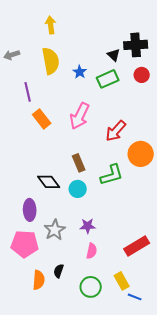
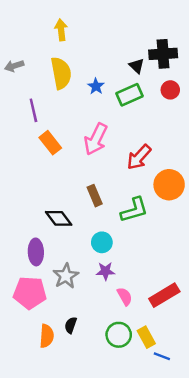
cyan circle: (78, 189) -> (102, 242), moved
pink semicircle: (92, 251) -> (125, 296), moved, turned -42
green circle: (91, 287) -> (119, 335), moved

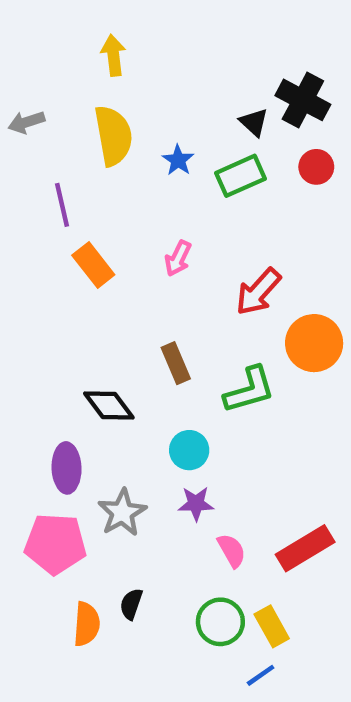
black cross: (163, 54) -> (303, 100), turned 32
pink arrow: (96, 139) -> (178, 258), size x0.6
blue line: (162, 356) -> (261, 675), moved, turned -56

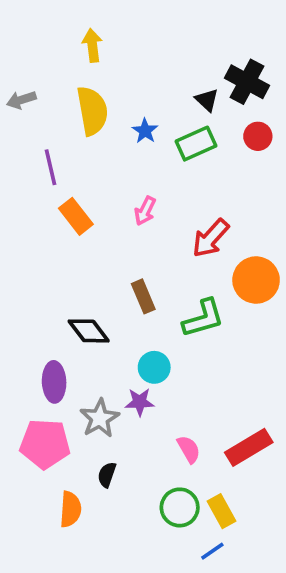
purple star: (196, 504) -> (140, 402), moved
black semicircle: (131, 604) -> (107, 475), moved

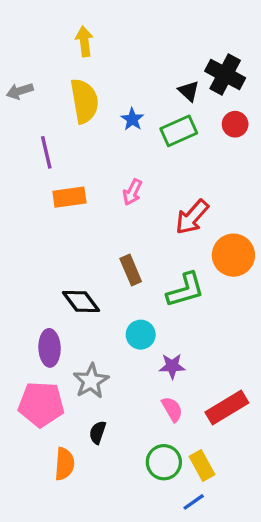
orange rectangle: (76, 216) -> (69, 197), turned -60
purple star: (140, 402) -> (172, 366), moved

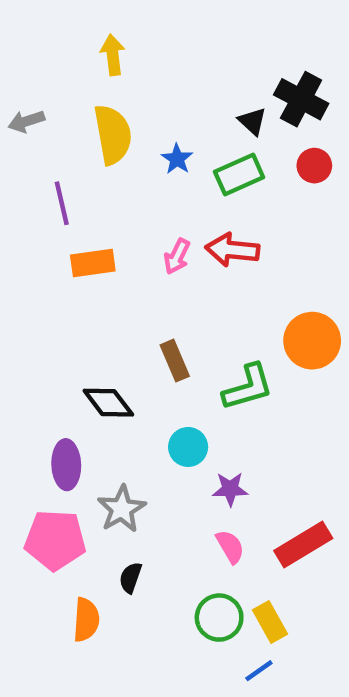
red arrow: (192, 217) -> (232, 250), moved, turned 54

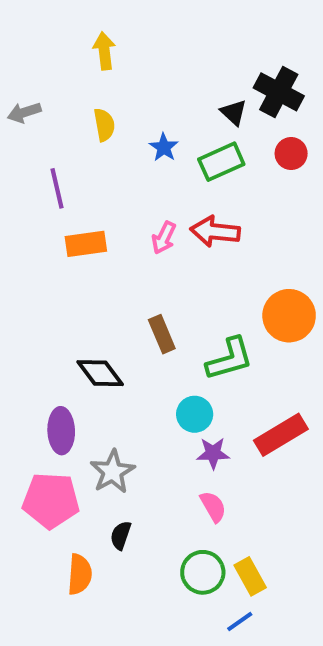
yellow semicircle: (113, 135) -> (104, 125), size x0.6
cyan circle: (188, 447) -> (195, 414), moved
red rectangle: (303, 544) -> (281, 435), moved

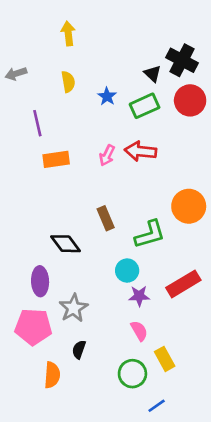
red circle: (291, 154) -> (190, 100), size x1.5
yellow rectangle: (250, 576) -> (165, 359), moved

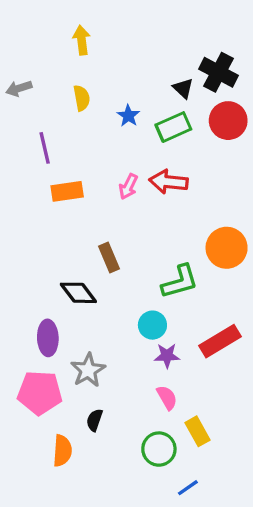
brown rectangle: (106, 218) -> (109, 257), moved

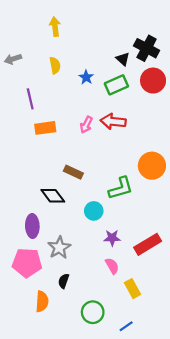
brown rectangle: (109, 257) -> (73, 172), turned -42
cyan circle: (152, 325) -> (94, 211), moved
red rectangle: (220, 341) -> (148, 244), moved
green circle: (159, 449) -> (93, 312), moved

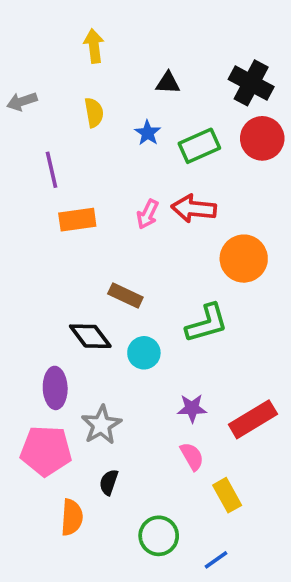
black triangle: (123, 59) -> (168, 83), moved, turned -40
orange circle: (152, 166) -> (244, 259), moved
cyan circle: (94, 211) -> (144, 353), moved

